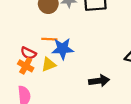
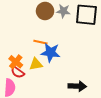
red semicircle: (28, 53) -> (18, 72), moved

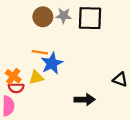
blue star: (51, 52) -> (52, 63), turned -30
red semicircle: (18, 72) -> (16, 88), turned -32

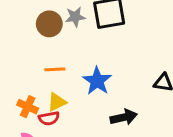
blue star: (52, 63) -> (97, 81), moved
red semicircle: (16, 88) -> (49, 118), moved

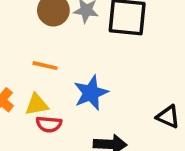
red semicircle: (49, 118) -> (49, 124), moved

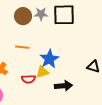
yellow triangle: (37, 105) -> (42, 72), moved

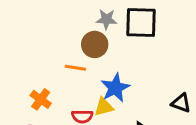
brown circle: (23, 16) -> (95, 44), moved

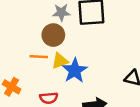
yellow triangle: (104, 107) -> (60, 61), moved

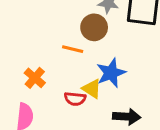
yellow triangle: (60, 61) -> (92, 89), moved, turned 42

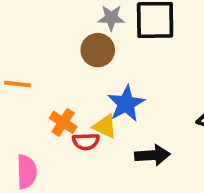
orange line: (73, 49) -> (18, 84), moved
orange cross: (35, 78) -> (63, 122), moved

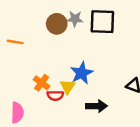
brown circle: (98, 50) -> (57, 24), moved
orange line: (18, 84) -> (15, 42), moved
yellow triangle: (105, 126) -> (68, 87), turned 35

